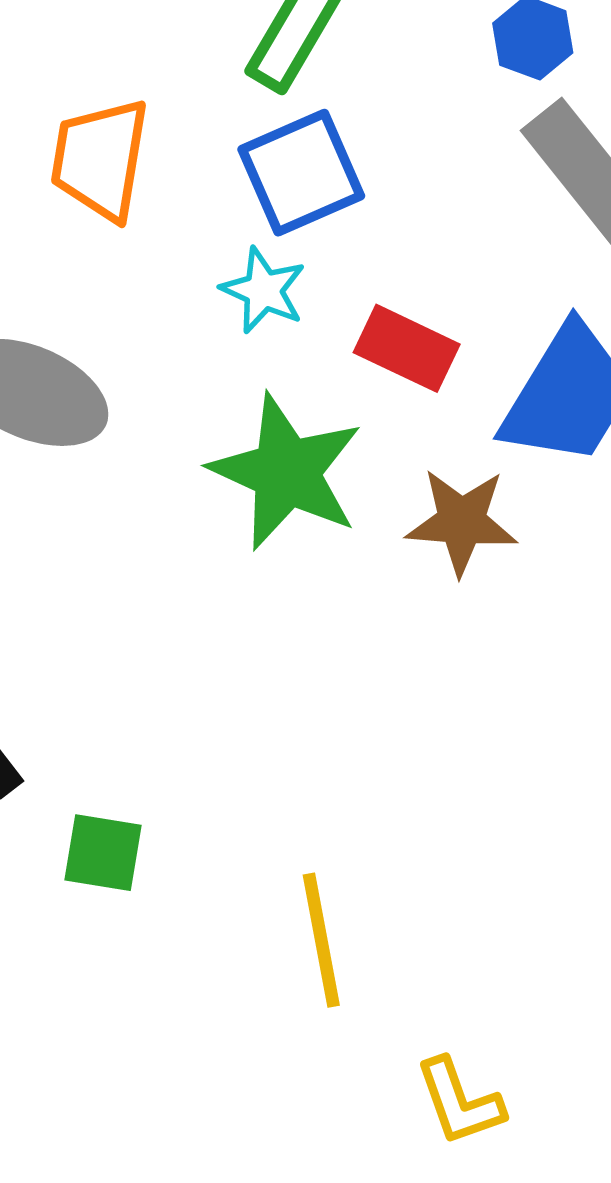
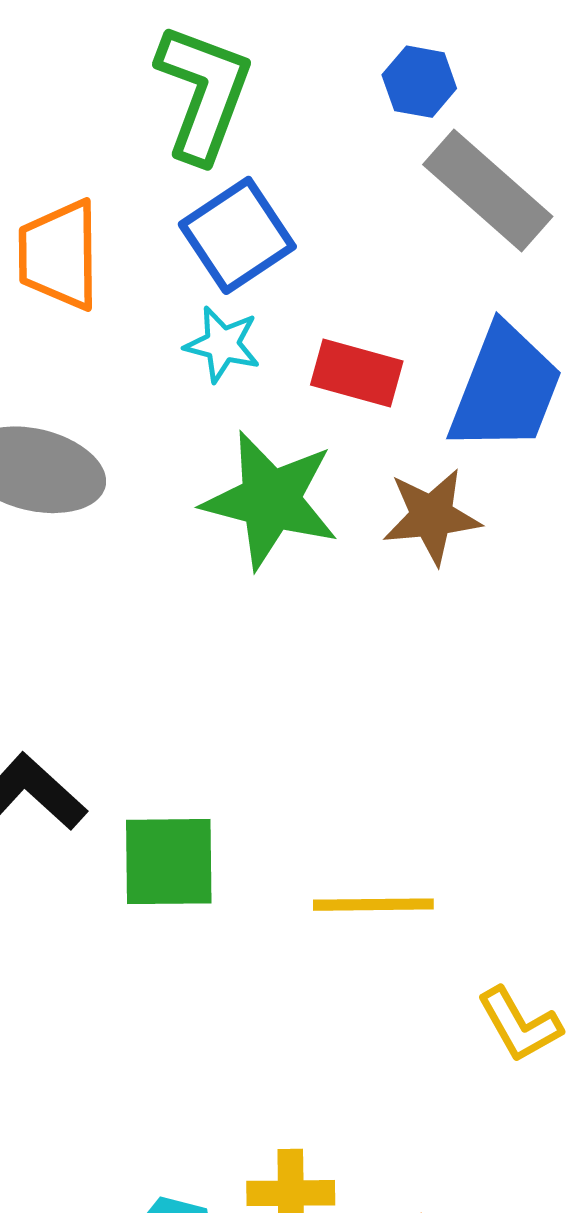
green square: (103, 853) -> (169, 862), size x1.4
yellow line: (321, 940) -> (373, 905), turned -70

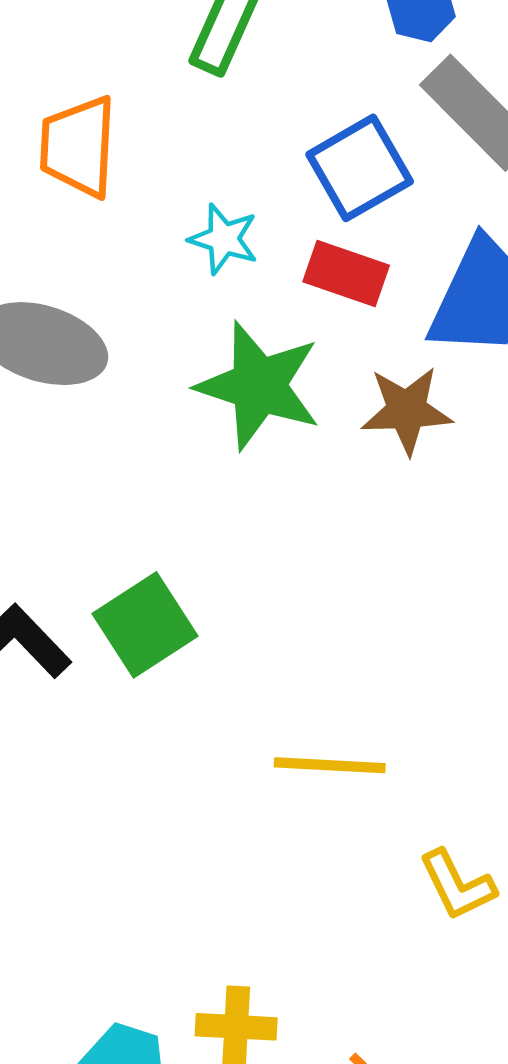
blue square: (237, 235) -> (360, 168), moved
green square: (169, 862) -> (145, 625), moved, turned -36

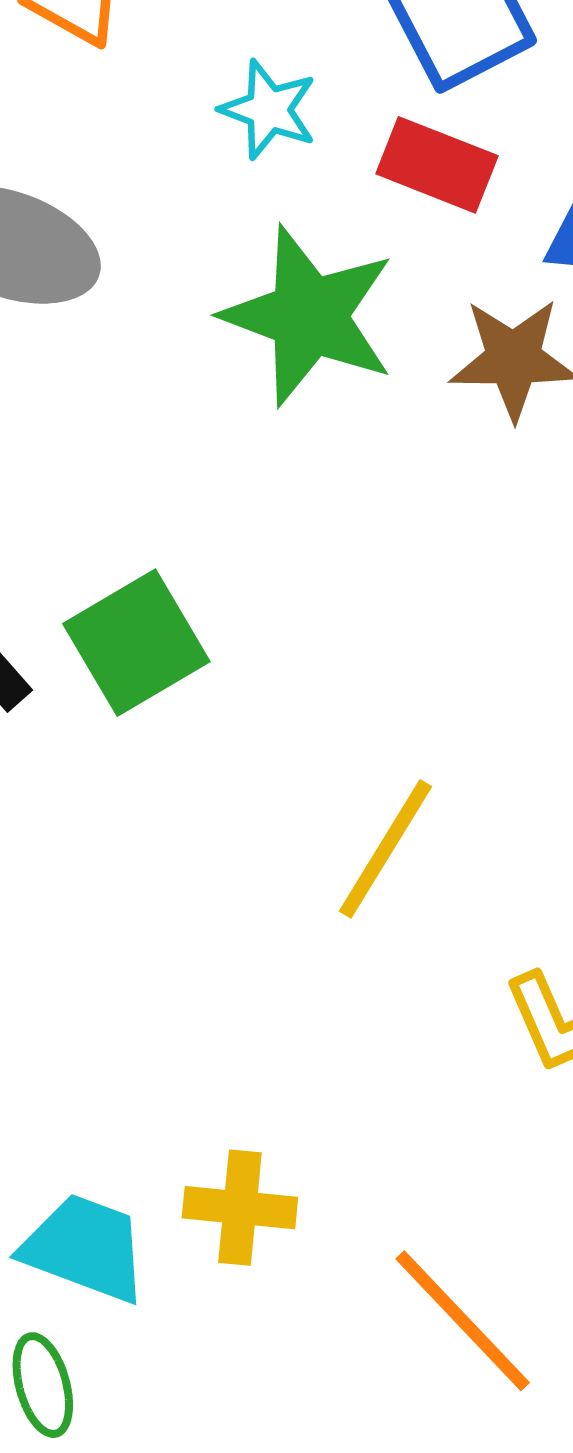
yellow line: (330, 765) -> (385, 849), turned -64

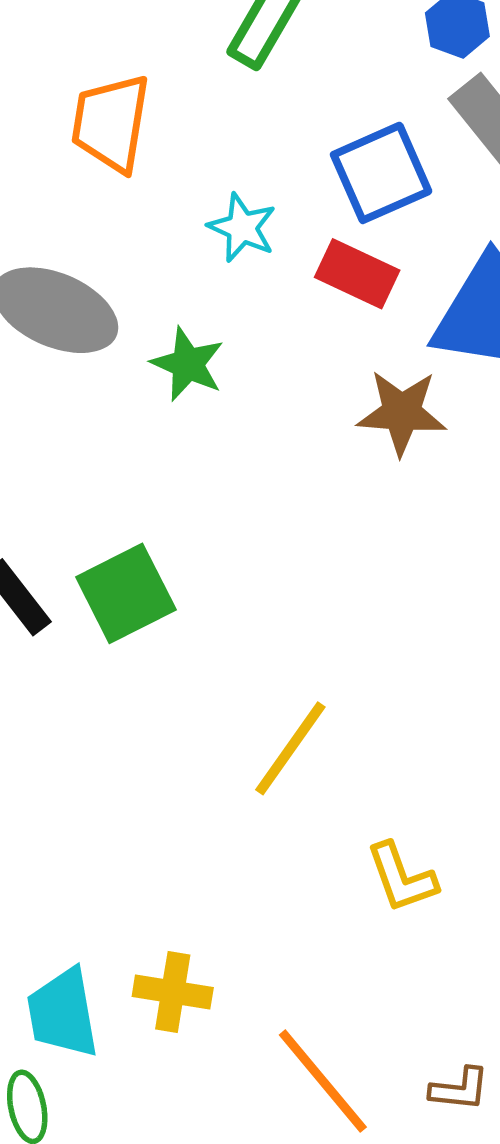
green star: (309, 316) -> (188, 364), moved, size x0.6
cyan trapezoid: (85, 1248) -> (63, 1013), turned -124

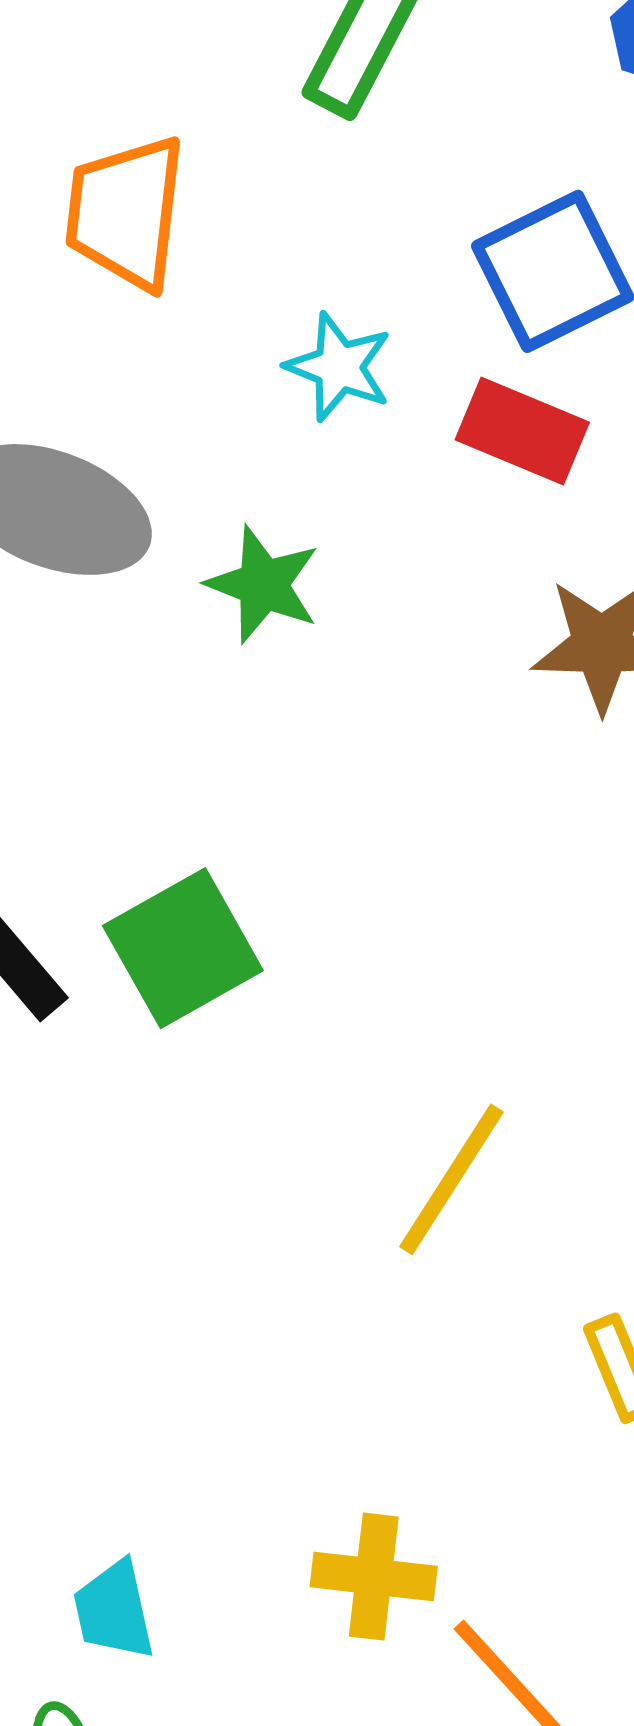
yellow cross: (173, 992) -> (374, 1577), moved
cyan trapezoid: (63, 1013) -> (114, 1610), size x0.7

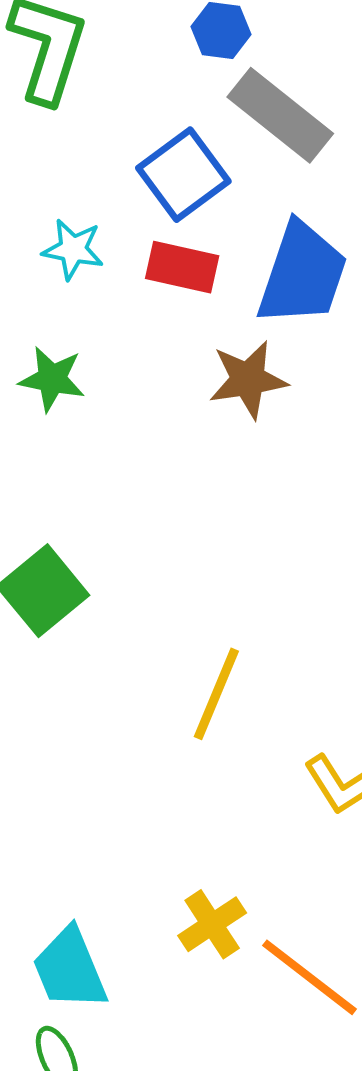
yellow cross: (374, 1577) -> (212, 924), turned -30
cyan trapezoid: (114, 1610) -> (70, 969), size x1.5

